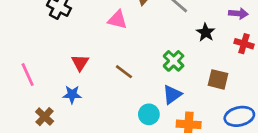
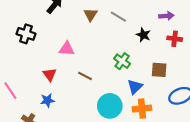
pink triangle: (117, 20) -> (67, 49), moved
blue triangle: (172, 95) -> (135, 87), moved
cyan circle: (149, 114) -> (110, 106), size x1.5

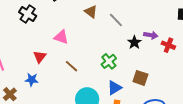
brown triangle: (91, 15) -> (91, 12), turned -40
purple arrow: (166, 16) -> (151, 35), moved
red cross: (175, 39) -> (168, 45), moved

